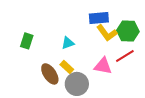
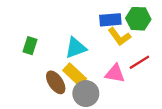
green hexagon: (128, 31) -> (138, 19), moved
cyan triangle: (68, 43) -> (76, 48), size x1.5
yellow rectangle: (67, 67) -> (75, 75), size x1.5

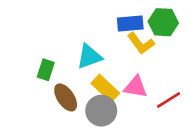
green rectangle: (30, 46) -> (46, 70), moved
red line: (139, 62) -> (169, 100), moved
yellow rectangle: (75, 75) -> (105, 88), moved

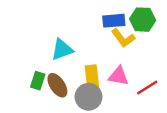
cyan triangle: (89, 57) -> (62, 50), moved
green rectangle: (46, 70) -> (38, 81), moved
yellow rectangle: (105, 88) -> (92, 77), turned 40

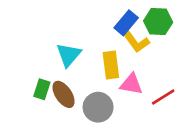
blue rectangle: (114, 21) -> (126, 23), turned -45
cyan triangle: (62, 50) -> (69, 55), turned -30
yellow rectangle: (92, 77) -> (111, 65), moved

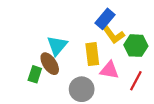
green hexagon: (158, 22) -> (136, 46), moved
brown ellipse: (64, 94) -> (50, 64), moved
red line: (163, 97) -> (136, 81), turned -30

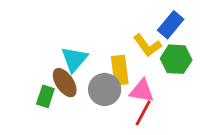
blue rectangle: (105, 19) -> (171, 25), moved
red line: (136, 81) -> (143, 113), moved
gray circle: (82, 89) -> (105, 89), moved

